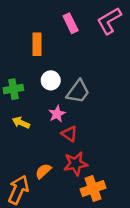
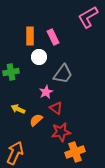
pink rectangle: (71, 23) -> (53, 37), moved
white circle: (51, 80) -> (39, 57), moved
yellow arrow: (21, 123) -> (18, 109), moved
orange semicircle: (43, 171) -> (36, 120), moved

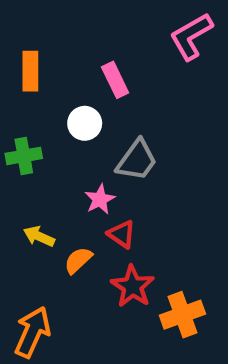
orange rectangle: (30, 36) -> (30, 71), moved
red star: (61, 132) -> (132, 286), turned -30
orange cross: (75, 152) -> (182, 315), moved

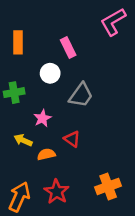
pink star: (100, 199) -> (42, 118), moved
orange semicircle: (78, 260) -> (46, 154), turned 30
red star: (132, 286) -> (57, 192), moved

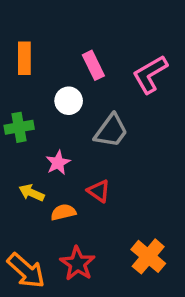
pink L-shape: (113, 22) -> (150, 74), moved
orange cross: (108, 186) -> (148, 256), turned -30
orange arrow: (19, 197) -> (26, 271), turned 108

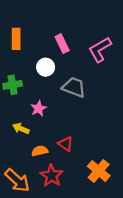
gray trapezoid: (111, 131) -> (74, 87), turned -105
red triangle: (99, 191) -> (66, 144), moved
orange semicircle: (63, 212) -> (40, 151), moved

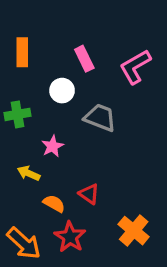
orange semicircle: (40, 151) -> (54, 204), turned 42

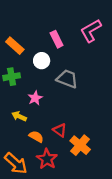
orange rectangle: (22, 52) -> (15, 46), moved, turned -48
pink L-shape: (135, 67) -> (91, 31), moved
orange cross: (134, 231) -> (80, 145), moved

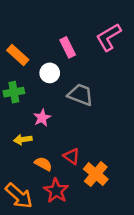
yellow arrow: (19, 116) -> (23, 140), turned -32

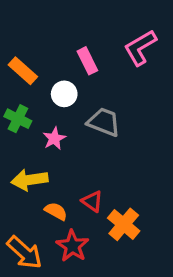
green cross: (14, 92) -> (18, 119), turned 36
pink star: (42, 118) -> (54, 138), moved
yellow arrow: (23, 140) -> (29, 180), size x1.5

